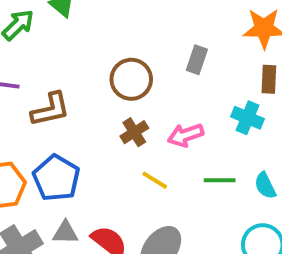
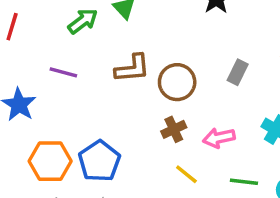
brown L-shape: (50, 109) -> (132, 68), moved

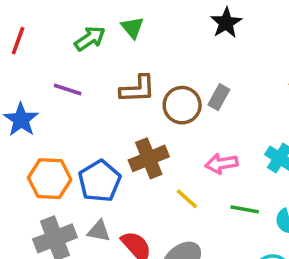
gray rectangle: (238, 72) -> (219, 97), moved
brown cross: (174, 129) -> (149, 158), moved, size x1.5

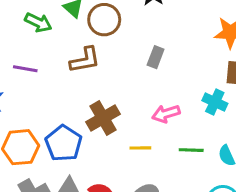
green arrow: (90, 39) -> (38, 22), turned 68
brown circle: (182, 105) -> (104, 20), moved
yellow line: (187, 199) -> (140, 148), turned -35

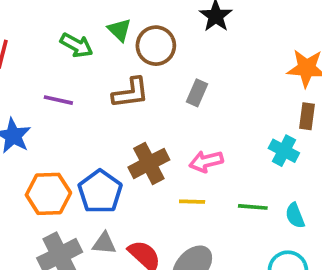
gray rectangle: (156, 57) -> (197, 93), moved
pink arrow: (166, 114) -> (206, 161), moved

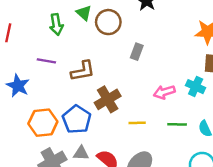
green arrow: (77, 45) -> (56, 24), turned 55
brown L-shape: (131, 93) -> (83, 71), moved
pink arrow: (206, 161) -> (164, 92), moved

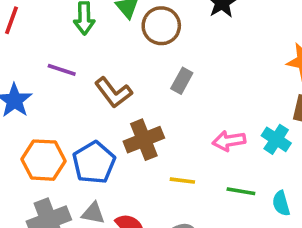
gray rectangle: (137, 52) -> (182, 81), moved
brown L-shape: (83, 71) -> (113, 92), turned 55

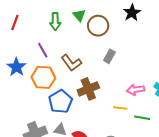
purple line: (62, 70) -> (43, 50), turned 42
orange hexagon: (44, 160) -> (43, 77), moved
yellow line: (182, 181) -> (120, 108), moved

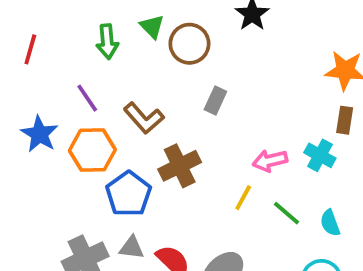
yellow line: (120, 108) -> (243, 198), turned -64
green line: (142, 118) -> (287, 213), turned 35

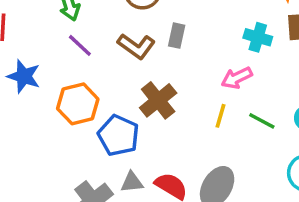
purple line: (87, 98) -> (80, 45), moved
brown L-shape: (144, 118) -> (136, 46), moved
blue star: (40, 134) -> (24, 76), moved
cyan cross: (320, 155) -> (258, 37), moved

